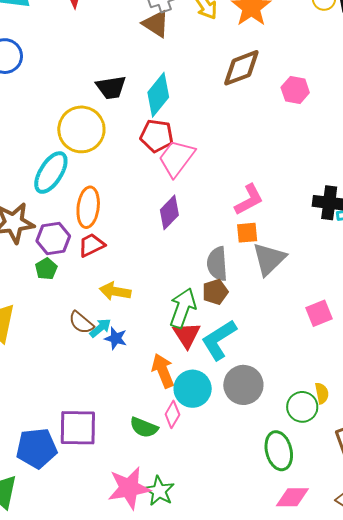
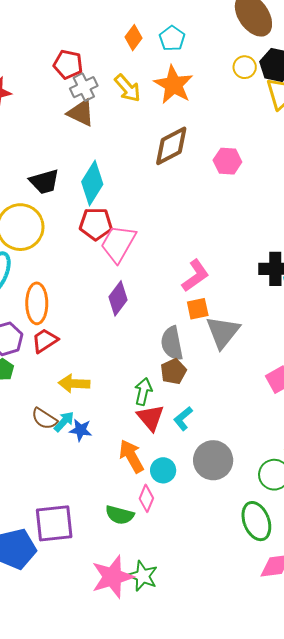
green arrow: (183, 308) -> (143, 392), size x0.7
cyan L-shape: (219, 340) -> (183, 419), size x0.6
cyan circle: (193, 389) -> (163, 470), size x0.7

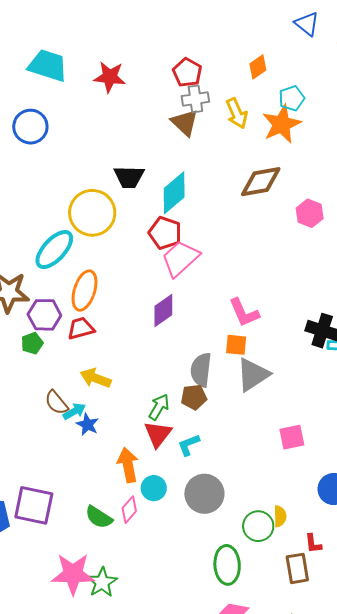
cyan pentagon: (172, 38) -> (292, 98), moved
pink L-shape: (195, 276) -> (244, 313), turned 84

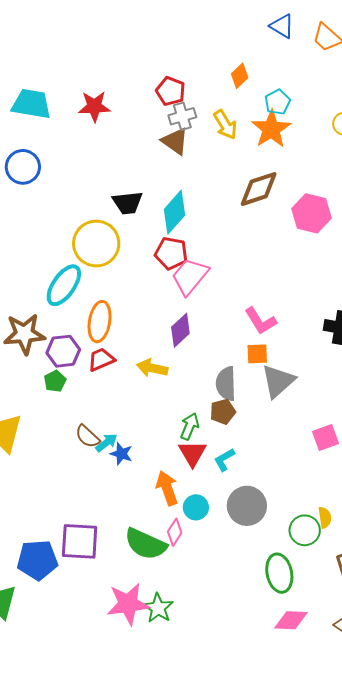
pink hexagon: (310, 213) -> (311, 213), size x1.4
yellow arrow: (96, 378) -> (152, 368), moved
green semicircle: (99, 517) -> (146, 544), size x1.5

